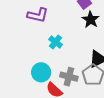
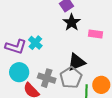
purple L-shape: (38, 15) -> (16, 47), moved

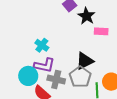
black star: (72, 22) -> (86, 16), moved
purple L-shape: (16, 47) -> (44, 65), moved

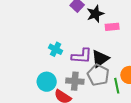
black star: (86, 16) -> (95, 14), turned 30
purple L-shape: (44, 65) -> (82, 56), moved

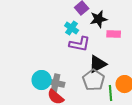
cyan cross: (56, 49) -> (72, 28), moved
purple L-shape: (82, 56) -> (80, 44), moved
gray cross: (75, 81) -> (56, 83), moved

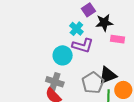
black triangle: (98, 64) -> (108, 75), moved
cyan circle: (42, 80) -> (63, 55), moved

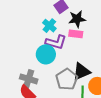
pink rectangle: (118, 39) -> (76, 34), moved
cyan circle: (63, 55) -> (46, 54), moved

